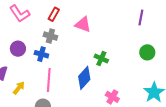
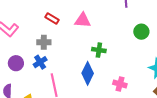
red rectangle: (54, 14) -> (52, 19), moved, turned -72
pink triangle: (83, 24) -> (83, 20), moved
blue cross: (41, 54) -> (40, 62), turned -32

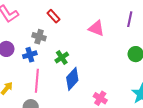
pink triangle: (83, 20) -> (96, 28), moved
green cross: (99, 50) -> (62, 57), moved, turned 32

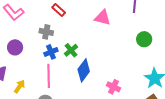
blue cross: (30, 55) -> (51, 52), moved

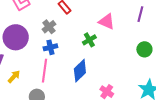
gray cross: (46, 32) -> (49, 27), turned 32
purple circle: (15, 47) -> (16, 37), size x1.6
green cross: (71, 50) -> (89, 40), moved

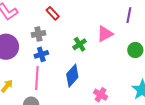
pink triangle: (107, 22) -> (105, 34), moved, turned -48
gray cross: (49, 27) -> (38, 34), turned 32

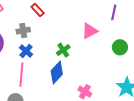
green cross: (80, 44) -> (63, 50), moved
blue cross: (41, 54) -> (26, 51), turned -32

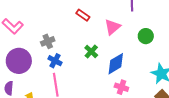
red rectangle: (38, 10) -> (83, 15), moved
blue diamond: (57, 73) -> (116, 64), moved, turned 30

